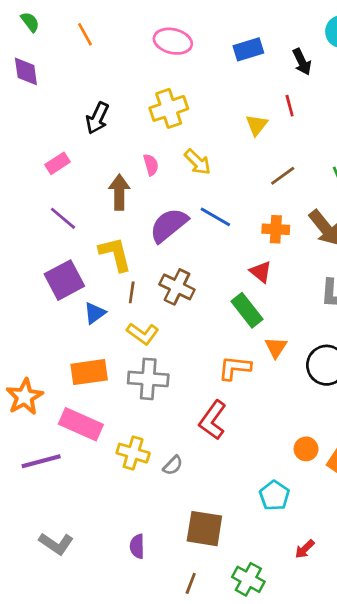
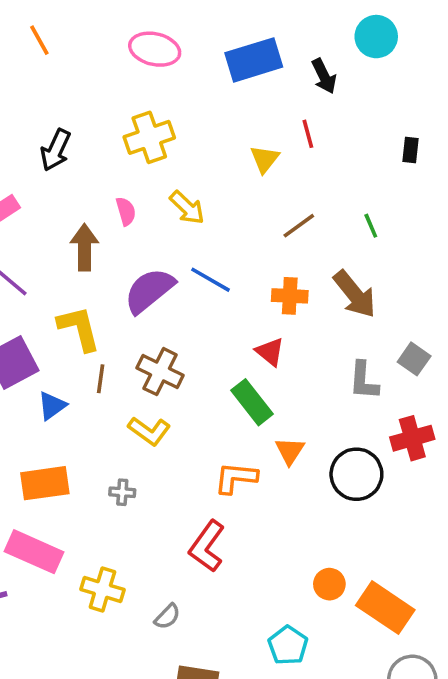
blue rectangle: (248, 49) -> (254, 60), size x1.4
yellow L-shape: (143, 334) -> (149, 431), moved
gray cross: (148, 379) -> (122, 492), size x0.5
gray semicircle: (173, 465) -> (167, 617), moved

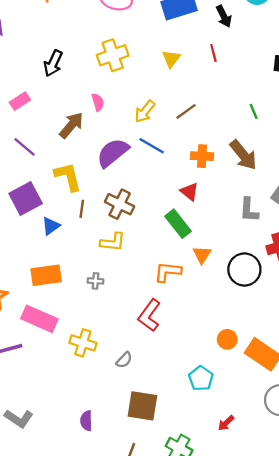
yellow triangle: (265, 159) -> (171, 59), moved
yellow arrow: (187, 208) -> (145, 111), moved, turned 85
brown line: (299, 226) -> (186, 111), moved
brown arrow: (84, 247) -> (71, 125), turned 40
yellow L-shape: (149, 431) -> (113, 242), turned -30

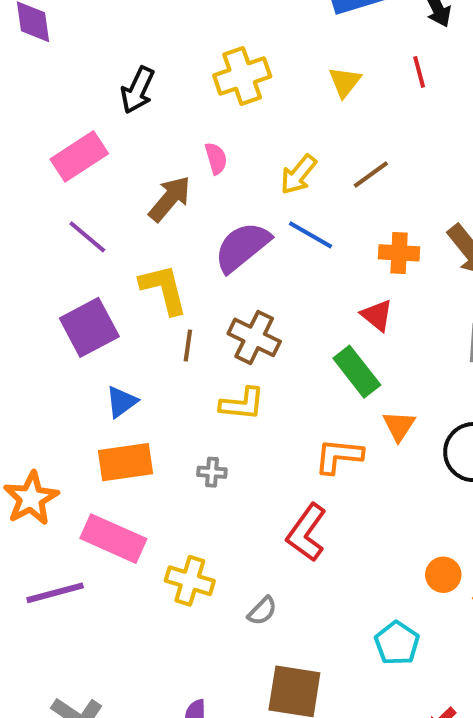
pink rectangle: (20, 101) -> (79, 156), size x1.5
blue triangle: (51, 226) -> (121, 402), moved

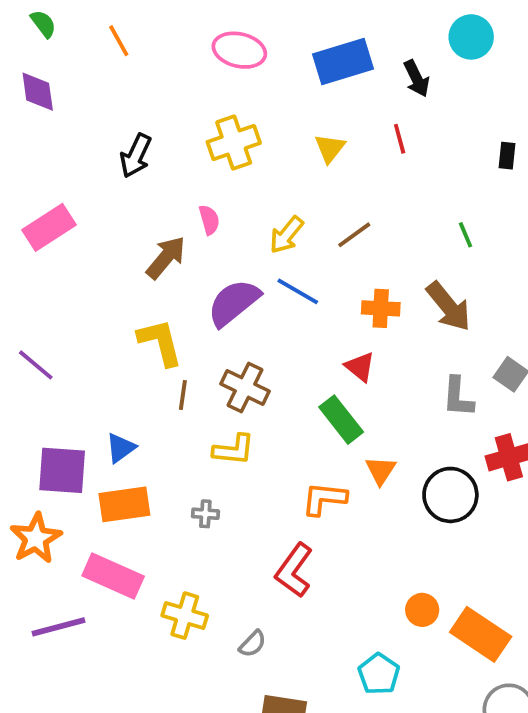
pink rectangle: (79, 156) -> (49, 227), moved
purple line: (87, 237) -> (36, 365), moved
purple square: (89, 327) -> (62, 470), moved, turned 32

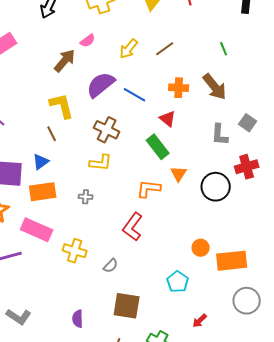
pink semicircle: (209, 220) -> (88, 41), turned 70
blue line: (298, 291) -> (135, 95), moved
brown line: (183, 395) -> (52, 134), moved, turned -35
orange rectangle: (481, 634) -> (232, 261), turned -40

